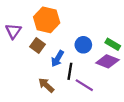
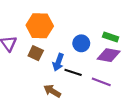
black line: (70, 71) -> (73, 72), turned -70
purple line: (84, 85) -> (101, 82), moved

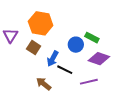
green rectangle: (111, 37) -> (92, 38), moved
purple line: (101, 82) -> (89, 82), turned -42

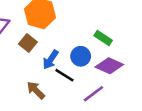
blue circle: (76, 45) -> (81, 56), moved
purple line: (89, 82) -> (93, 94), turned -30

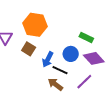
purple diamond: (109, 66) -> (94, 58), turned 30
brown arrow: (36, 90) -> (55, 84), moved

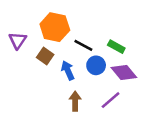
blue arrow: (48, 59) -> (68, 70), turned 126
black line: (60, 70) -> (83, 45), moved
brown arrow: (55, 84) -> (75, 101), turned 49

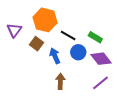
purple line: (111, 100) -> (100, 83), moved

